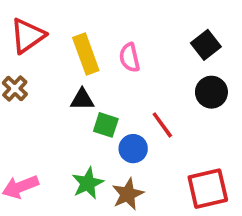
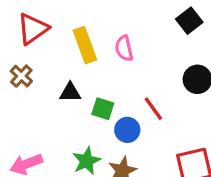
black square: (206, 45) -> (189, 21), moved
black triangle: (82, 99) -> (70, 92), moved

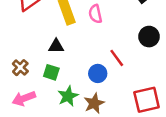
brown cross: (21, 76) -> (20, 68), moved
green square: (103, 109) -> (51, 72), moved

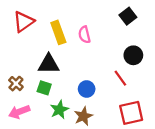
black triangle: (56, 46) -> (49, 64), size x1.5
red line: (117, 58) -> (120, 78), moved

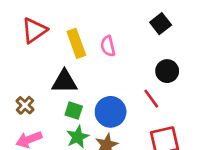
green square: (44, 88) -> (74, 111), moved
blue circle: (87, 89) -> (111, 112), size x1.5

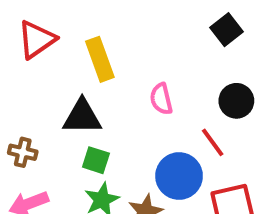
pink semicircle: (108, 46) -> (161, 99), moved
brown cross: (25, 105) -> (23, 152), turned -30
blue circle: (111, 112) -> (179, 176), moved

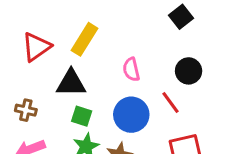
red triangle: (37, 40) -> (36, 47), moved
yellow rectangle: (100, 59) -> (85, 39), turned 52
blue circle: (179, 176) -> (131, 115), moved

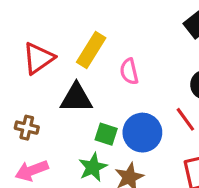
pink semicircle: (131, 69) -> (129, 71), moved
green square: (82, 116) -> (106, 134), moved

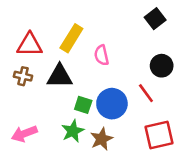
red triangle: (38, 58) -> (30, 45), turned 36
brown cross: (27, 128) -> (23, 76), moved

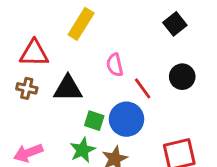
yellow rectangle: (71, 38) -> (81, 24), moved
red line: (146, 93) -> (143, 88), moved

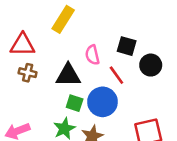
black square: (175, 24) -> (127, 46), moved, turned -36
brown cross: (27, 88) -> (28, 73), moved
black triangle: (68, 88) -> (68, 75), moved

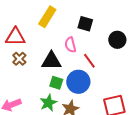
black square: (127, 46) -> (85, 24), moved
black circle: (151, 65) -> (117, 40), moved
brown cross: (28, 73) -> (19, 59), turned 32

